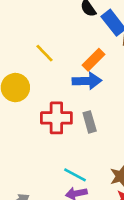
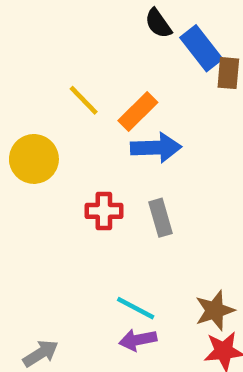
orange rectangle: (93, 60) -> (138, 111), moved
red cross: (56, 118) -> (104, 211), size x0.7

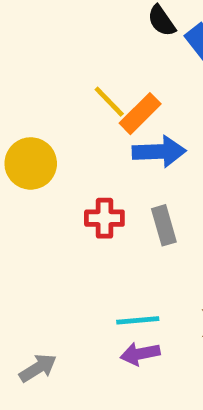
yellow line: (84, 100) -> (109, 102), moved
cyan line: (136, 308) -> (138, 320), turned -33

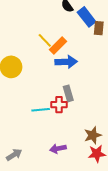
red cross: (104, 218) -> (59, 105), moved
cyan line: (138, 320) -> (41, 110), moved

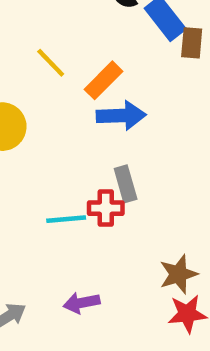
yellow line: (45, 40) -> (51, 63), moved
purple arrow: (58, 149) -> (81, 303), moved

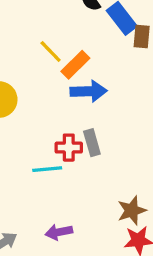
yellow line: (51, 63) -> (51, 51), moved
red cross: (106, 208) -> (69, 148), moved

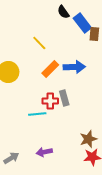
orange rectangle: (75, 65) -> (50, 69), moved
blue arrow: (89, 91) -> (74, 67), moved

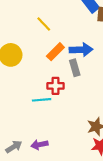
gray rectangle: (64, 98) -> (75, 68), moved
purple arrow: (44, 152) -> (39, 145), moved

